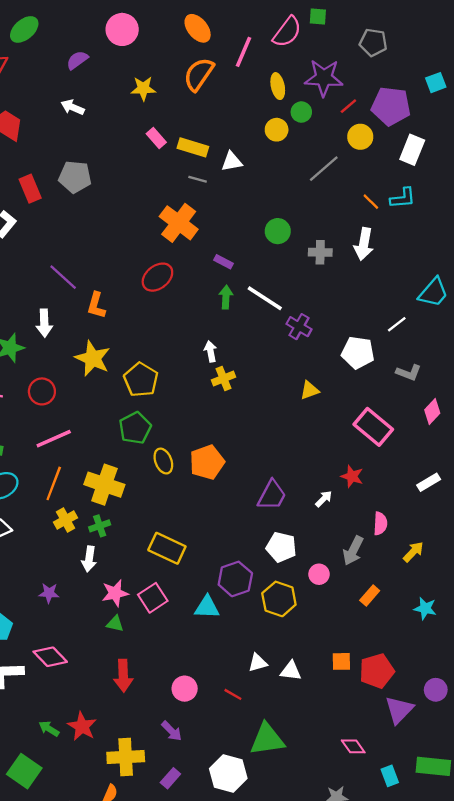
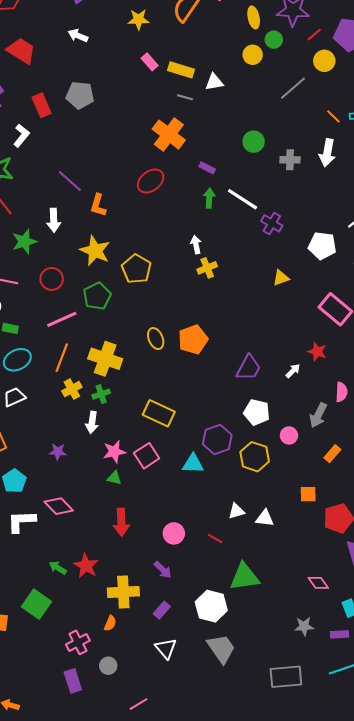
green pentagon: (135, 428) -> (97, 296), moved
orange square: (341, 661) -> (308, 494), moved

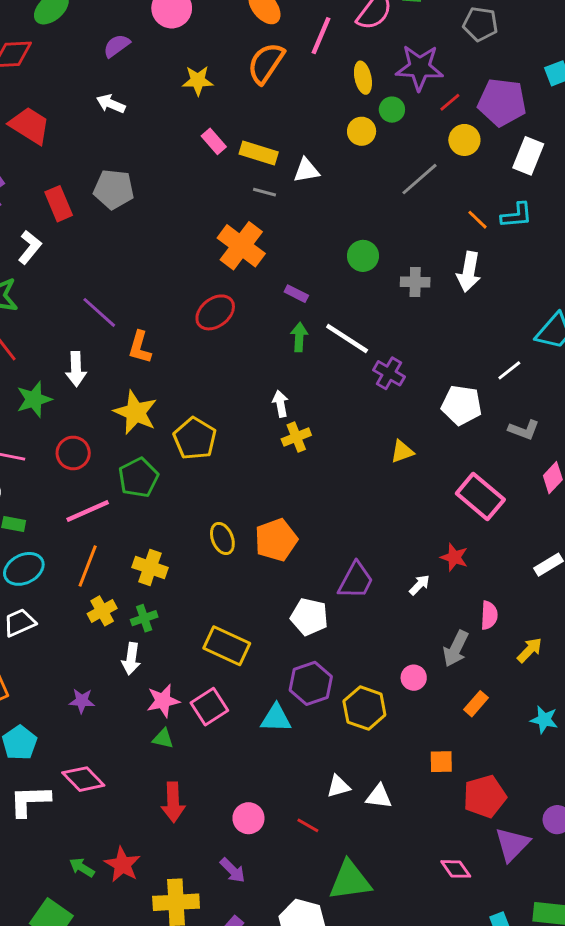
yellow cross: (105, 359) -> (150, 567), size x0.7
white pentagon: (257, 412) -> (309, 617), moved
pink diamond: (318, 583) -> (456, 869), moved

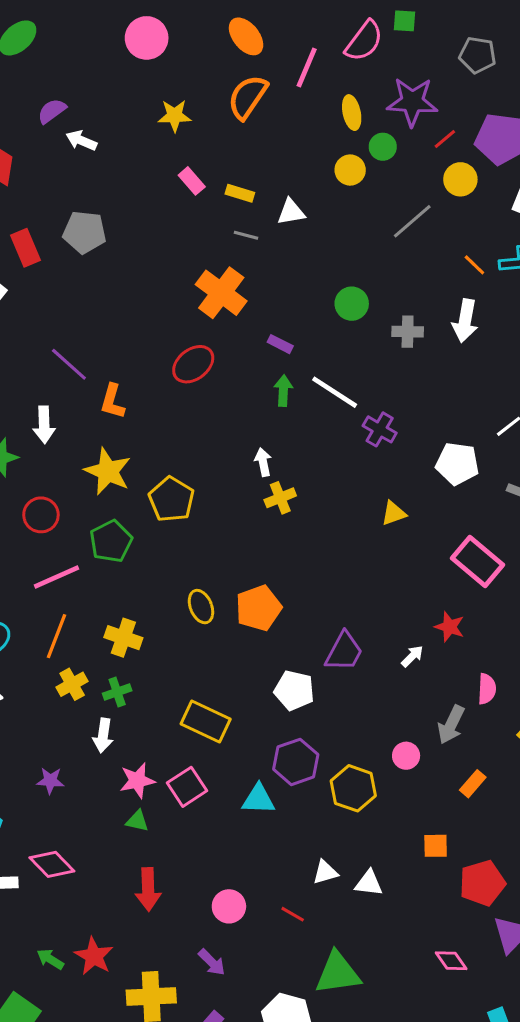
purple semicircle: (117, 46) -> (52, 111), moved
yellow rectangle: (259, 153) -> (240, 193), size x0.7

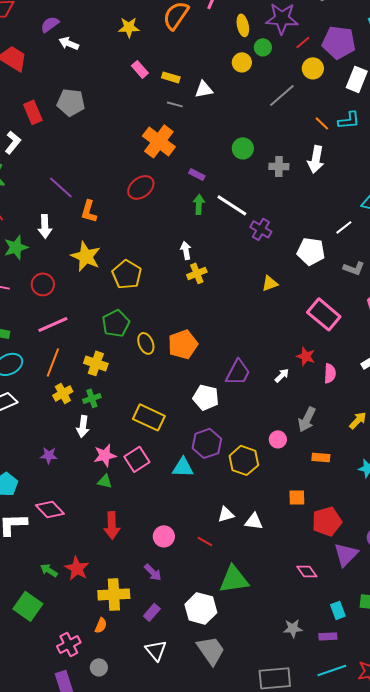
green pentagon: (111, 541) -> (116, 323), moved
pink semicircle: (487, 689) -> (330, 373), moved
orange rectangle: (473, 784) -> (321, 457), turned 54

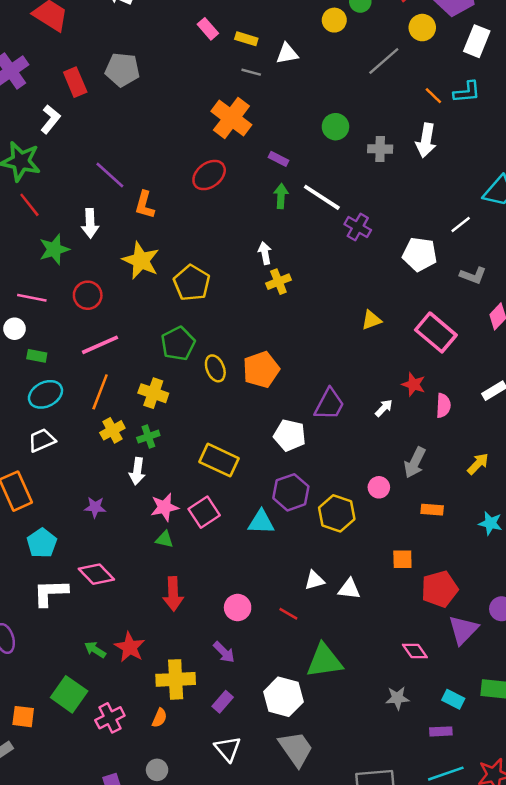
yellow triangle: (270, 283) -> (371, 320), moved
cyan rectangle: (338, 610) -> (453, 699), turned -42
gray star: (293, 628) -> (397, 698), moved
pink cross: (69, 644) -> (110, 718), moved

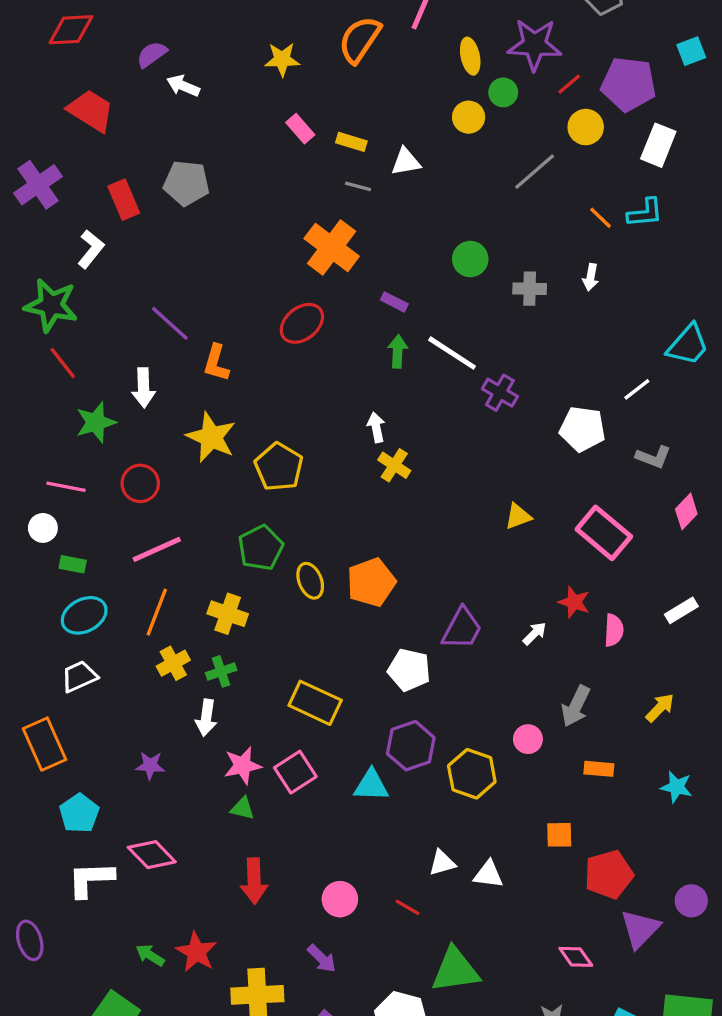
white arrow: (426, 140) -> (591, 277), size x0.6
yellow cross: (278, 282) -> (394, 465), turned -35

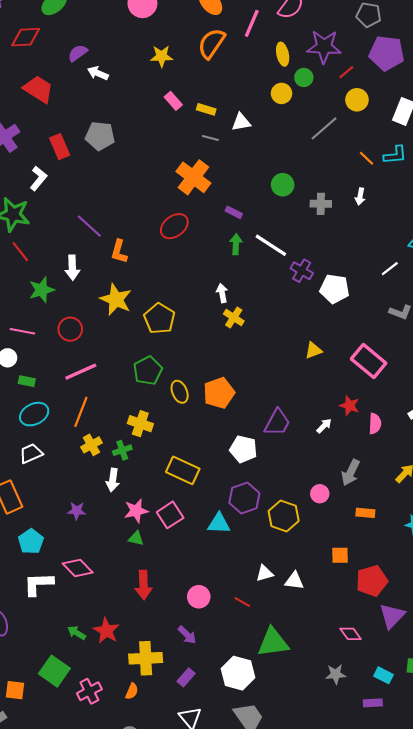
purple pentagon: (629, 84) -> (387, 53), moved
white pentagon: (582, 429) -> (335, 289), moved
yellow cross: (228, 614) -> (140, 424), moved

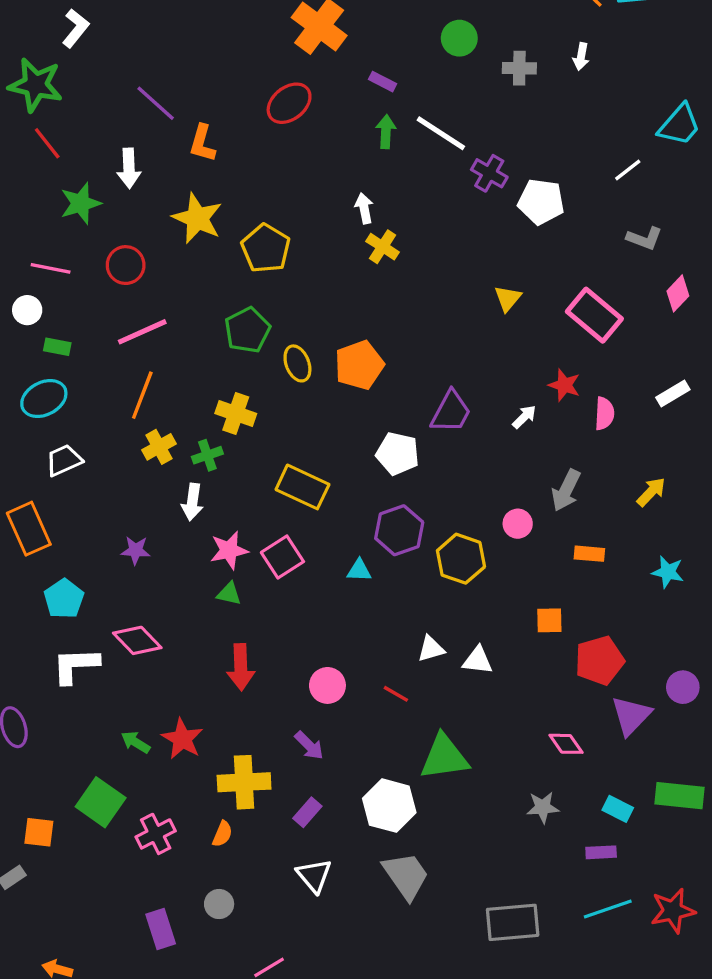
yellow triangle: (313, 350) -> (508, 298), turned -30
cyan ellipse: (34, 414) -> (44, 399), moved
cyan triangle: (219, 523) -> (359, 570), size x0.7

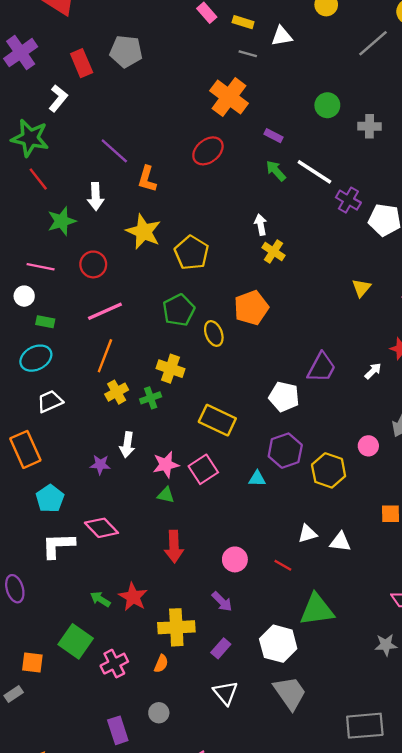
green arrow: (386, 132) -> (276, 171), turned -45
orange pentagon: (359, 365) -> (251, 308), moved
white arrow: (192, 502) -> (127, 445), moved

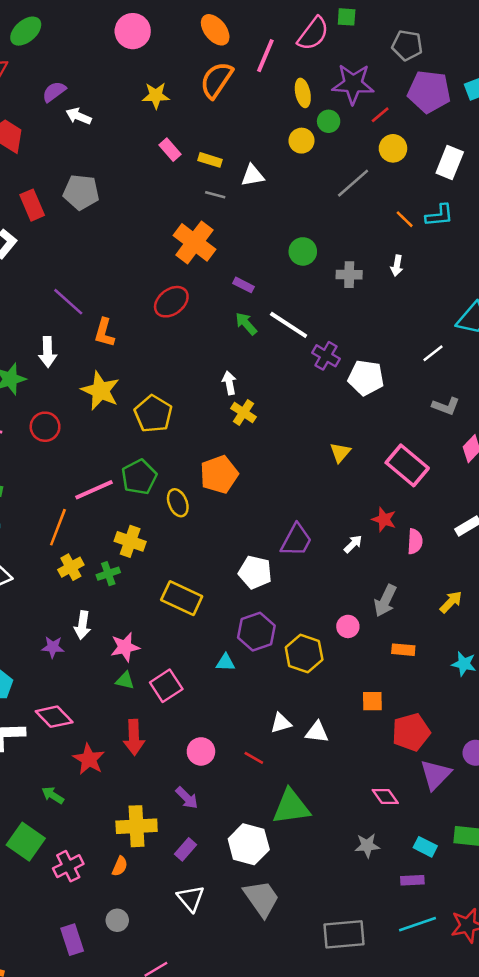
pink line: (105, 311) -> (94, 490), moved
pink square: (203, 469) -> (166, 686), moved
red star: (133, 597) -> (89, 759), moved

